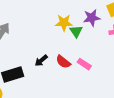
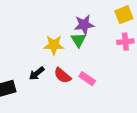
purple star: (92, 18) -> (84, 25), moved
yellow star: (64, 23) -> (54, 45), moved

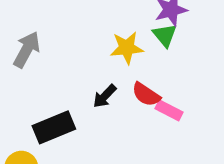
pink rectangle: (87, 79) -> (169, 110), moved

